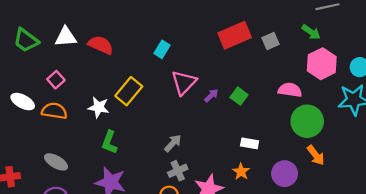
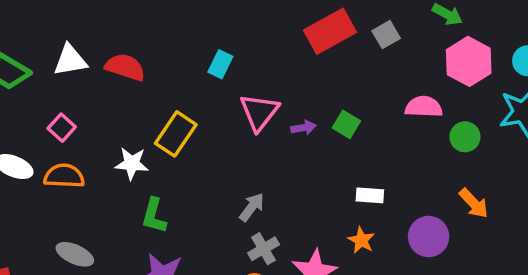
purple arrow: (211, 95) -> (303, 128), turned 40
green circle: (307, 121) -> (465, 137), moved, size x0.6

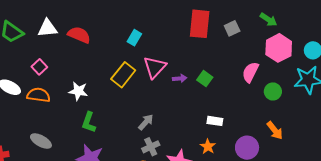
red rectangle: (330, 31) -> (200, 24), turned -60
pink semicircle: (424, 107) -> (250, 72), turned -70
yellow rectangle: (176, 134) -> (123, 75), moved

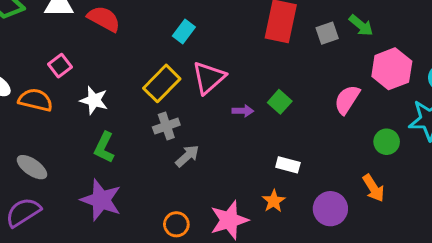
green arrow: (268, 20) -> (361, 25), moved
pink square: (39, 67) -> (60, 66), moved
purple arrow: (180, 78) -> (243, 111), moved
green circle: (273, 91) -> (387, 142), moved
gray cross: (151, 147) -> (166, 126), moved

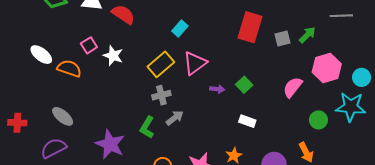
green arrow: (361, 25) -> (307, 35), turned -90
white star: (94, 100) -> (113, 56), moved
green L-shape: (104, 147) -> (147, 127), moved
white rectangle: (288, 165) -> (247, 121), moved

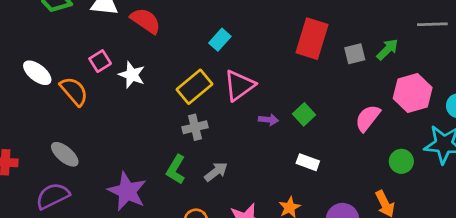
orange semicircle: (69, 68) -> (74, 91), turned 30
gray arrow: (175, 118) -> (216, 172), moved

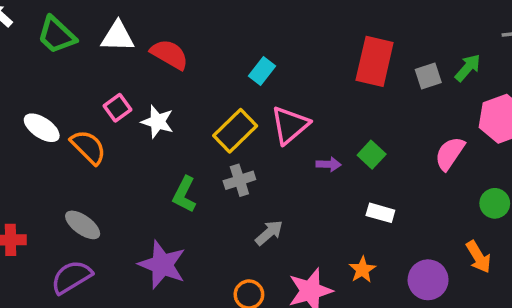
green L-shape: (176, 169) -> (184, 194), moved

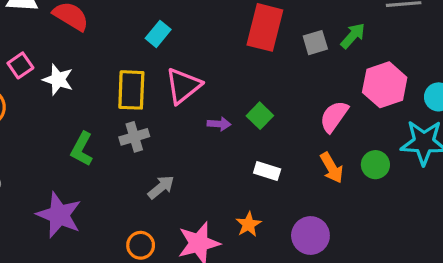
yellow rectangle: (235, 131) -> (131, 90), turned -45
orange arrow: (478, 257) -> (332, 168), moved

